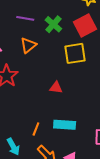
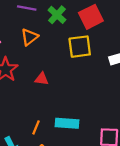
red triangle: (56, 88) -> (42, 79), moved

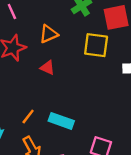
orange triangle: (29, 37) -> (49, 34), moved

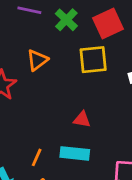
red triangle: (47, 68) -> (82, 119), moved

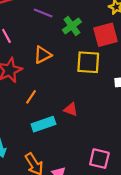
cyan rectangle: (75, 153) -> (43, 124), moved, turned -35
orange line: (37, 157) -> (31, 97), moved

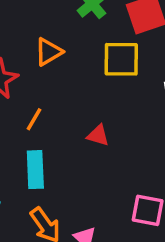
cyan rectangle: (43, 124) -> (35, 170), moved, turned -70

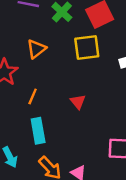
red triangle: (98, 135) -> (78, 102), turned 42

